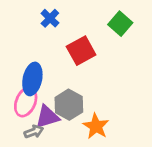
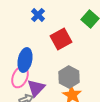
gray hexagon: (69, 105) -> (69, 77), moved
purple triangle: (47, 117) -> (36, 88), turned -30

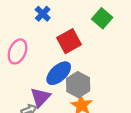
blue ellipse: (25, 60) -> (59, 73), moved, turned 35
pink ellipse: (20, 77) -> (18, 51), moved

